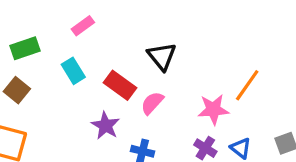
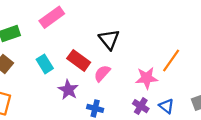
pink rectangle: (83, 26) -> (52, 17), size x1.5
cyan rectangle: (73, 71) -> (45, 64), moved

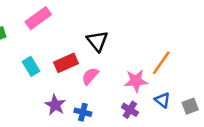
red rectangle: (79, 60) -> (66, 63), turned -60
purple star: (68, 90) -> (55, 105), moved
blue triangle: (166, 106) -> (162, 100), moved

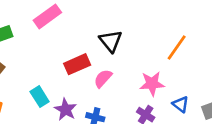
orange line: (161, 63) -> (177, 47), moved
cyan rectangle: (31, 66) -> (40, 97), moved

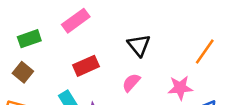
red rectangle: (77, 64) -> (86, 66), moved

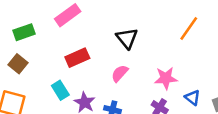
orange line: (205, 52) -> (189, 29), moved

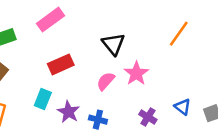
pink star: (166, 78) -> (136, 73), moved, turned -30
cyan rectangle: (60, 90) -> (43, 99), turned 54

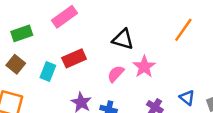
black triangle: (113, 44) -> (123, 39), turned -35
cyan rectangle: (43, 99) -> (48, 71), moved

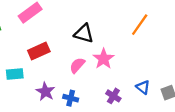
cyan rectangle: (48, 71) -> (15, 74), moved, turned 63

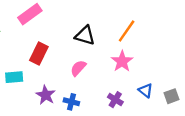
orange line: (140, 25) -> (127, 31), moved
red rectangle: (39, 51) -> (39, 53), turned -40
pink star: (104, 59) -> (122, 61), moved

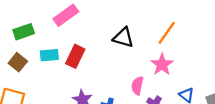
pink semicircle: (78, 68) -> (137, 86), moved, turned -30
cyan rectangle: (14, 77) -> (49, 55), moved

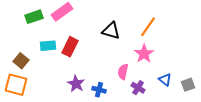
green rectangle: (24, 32) -> (34, 17), moved
brown square: (18, 62) -> (21, 61), moved

